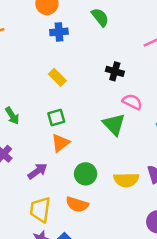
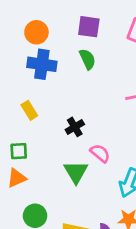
blue cross: (59, 32) -> (42, 64), size x1.5
black cross: (115, 71) -> (75, 127), moved, turned 30

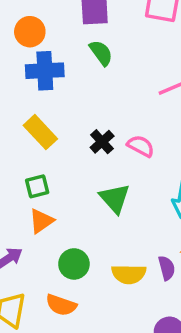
yellow rectangle: (29, 110) -> (40, 132), size x1.4
pink semicircle: (100, 153) -> (141, 146), moved

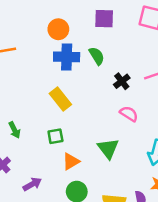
green semicircle: (101, 53) -> (97, 56), moved
black cross: (102, 142) -> (122, 81), moved
orange triangle: (41, 221) -> (71, 162), moved

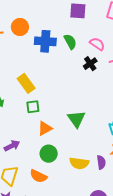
orange circle: (58, 29) -> (20, 27), moved
yellow rectangle: (60, 99) -> (26, 83), moved
pink semicircle: (129, 114) -> (97, 44), moved

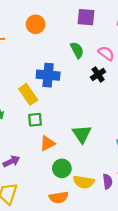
orange circle: (20, 27) -> (36, 24), moved
blue cross: (45, 41) -> (48, 75), moved
green circle: (49, 154) -> (62, 168), moved
orange semicircle: (38, 176) -> (59, 197), moved, turned -36

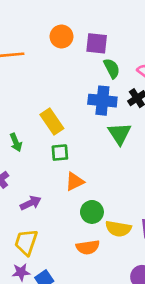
purple square: (86, 17) -> (97, 43), moved
blue cross: (48, 75) -> (102, 101), moved
green triangle: (82, 134) -> (120, 134), moved

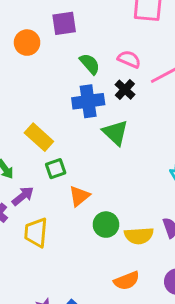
purple square: (97, 43) -> (64, 23), moved
purple arrow: (31, 203) -> (23, 196), moved
yellow trapezoid: (26, 242) -> (36, 233), moved
orange semicircle: (88, 247) -> (127, 281), moved

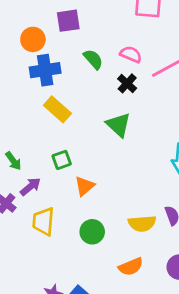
blue cross: (88, 101) -> (45, 70), moved
yellow rectangle: (39, 137) -> (57, 109), moved
green circle: (106, 225) -> (92, 232), moved

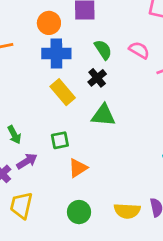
black cross: (127, 83) -> (97, 78), moved
green triangle: (118, 125) -> (103, 115), moved, turned -45
yellow trapezoid: (43, 221) -> (21, 205), moved

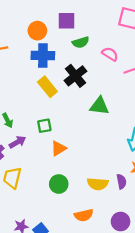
green semicircle: (103, 50) -> (81, 42), moved, turned 105
black cross: (97, 78) -> (75, 76), size x1.5
green triangle: (103, 115) -> (99, 106), moved

